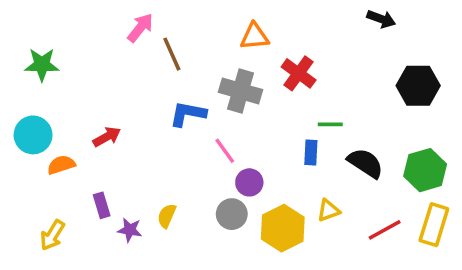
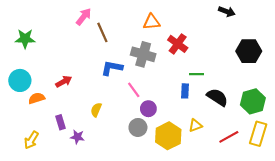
yellow semicircle: (167, 216) -> (96, 110), moved

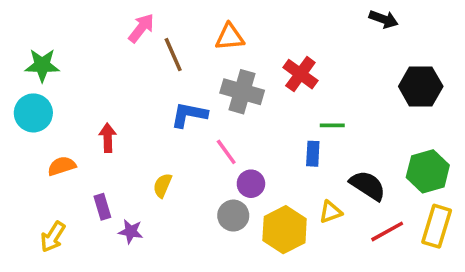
orange triangle: (152, 22) -> (230, 37), moved
cyan circle: (20, 80) -> (33, 113), moved
red arrow: (64, 82) -> (108, 138), turned -63
black semicircle: (217, 97) -> (368, 185), moved

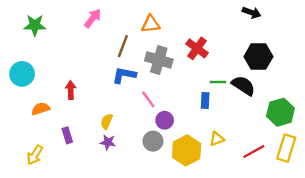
brown line: (173, 55) -> (123, 46), moved, turned 45
green star: (42, 65) -> (35, 25), moved
black hexagon: (421, 86) -> (258, 57), moved
black semicircle: (368, 185) -> (243, 85), moved
purple star: (131, 231) -> (108, 142), moved

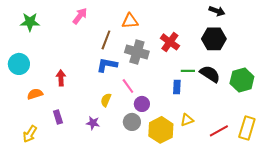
black hexagon: (258, 57) -> (214, 39), moved
green hexagon: (280, 112) -> (242, 80), moved
yellow semicircle: (107, 121) -> (106, 100), moved

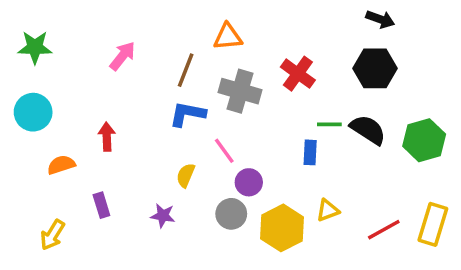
pink arrow: (80, 16) -> (123, 56), moved
green star: (30, 22) -> (35, 47), moved

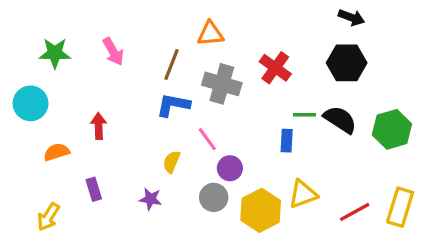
green star: (35, 47) -> (55, 53), moved
pink arrow: (123, 56) -> (113, 52), turned 112
yellow triangle: (328, 210) -> (303, 194), size x1.4

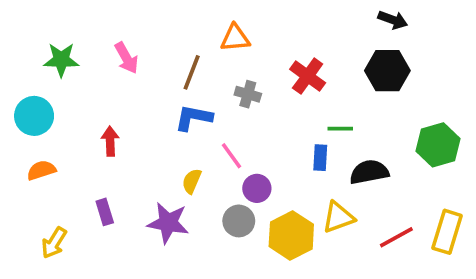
gray cross: (222, 84) -> (248, 94), size x0.6
black semicircle: (340, 120) -> (369, 172), moved, turned -44
orange semicircle: (56, 152) -> (41, 170), moved
purple star: (150, 199) -> (168, 223), size x1.6

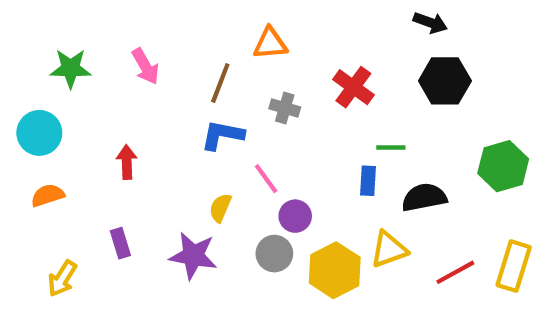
black arrow: (393, 20) -> (430, 23), moved

